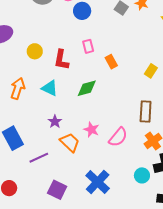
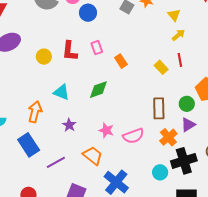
red L-shape: (61, 60) -> (70, 51), moved
yellow rectangle: (151, 71) -> (161, 67), turned -72
orange arrow: (18, 88) -> (35, 112), moved
pink semicircle: (118, 137) -> (133, 136), turned 35
orange trapezoid: (70, 142) -> (93, 156), moved

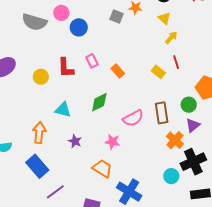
pink semicircle: (133, 136) -> (133, 118), moved
purple line: (56, 162) -> (55, 192), moved

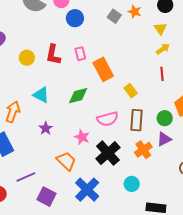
orange rectangle: (118, 71) -> (103, 69), size x1.6
yellow rectangle: (158, 72) -> (131, 91), moved
black cross: (193, 162) -> (108, 153), moved, turned -30
purple line: (55, 192) -> (26, 177), moved

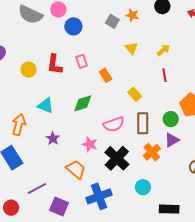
yellow triangle: (160, 29) -> (131, 48), moved
orange rectangle: (103, 69) -> (106, 75), size x0.6
blue cross: (87, 190) -> (99, 196), turned 30

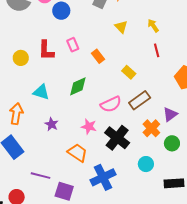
yellow arrow: (163, 50) -> (153, 26), turned -80
green circle: (171, 119) -> (172, 143), moved
brown rectangle: (143, 123) -> (140, 100), turned 60
purple line: (37, 189) -> (41, 176), turned 48

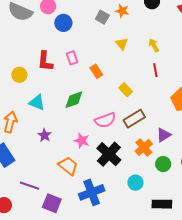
yellow circle: (21, 58) -> (19, 75), moved

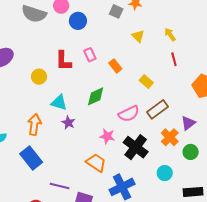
purple star: (45, 135) -> (68, 123), moved

